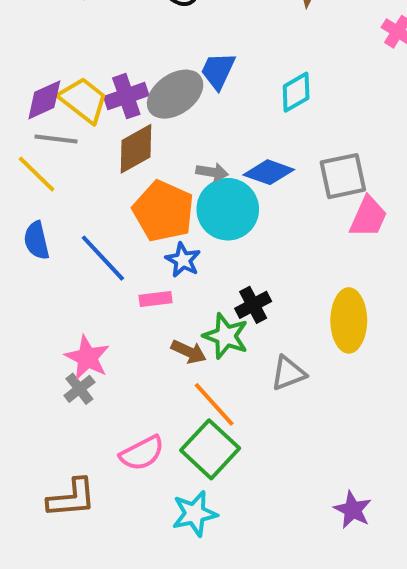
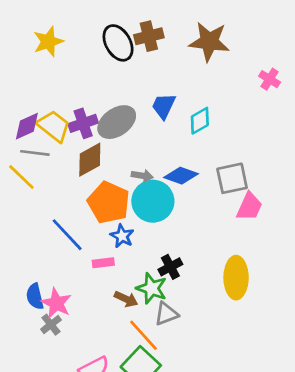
blue trapezoid: (218, 71) -> (164, 106), moved
blue semicircle: (37, 240) -> (35, 296), moved
gray triangle: (288, 373) -> (166, 314), moved

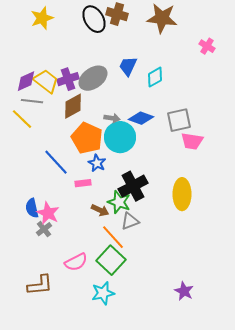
brown cross: (149, 36) -> (117, 14), turned 30
pink trapezoid: (249, 207) -> (192, 141), turned 75
black cross: (170, 267) -> (133, 186), size x1.6

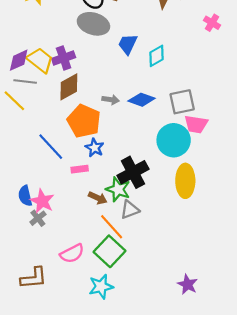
gray ellipse: (93, 78) -> (93, 24), moved, turned 52
cyan circle: (120, 137) -> (174, 140), moved

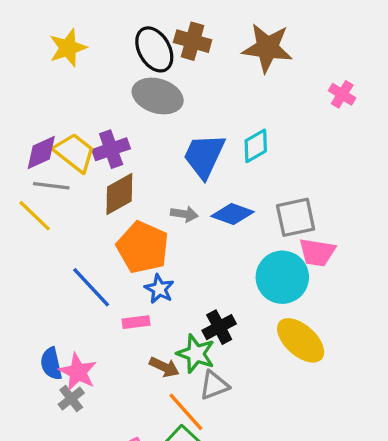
blue trapezoid: (128, 44) -> (204, 156), moved, size x1.4
black cross: (133, 172) -> (219, 327), size x0.7
yellow ellipse: (185, 181) -> (301, 340), turned -48

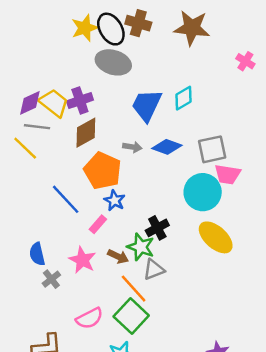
yellow star: (68, 48) -> (85, 28), moved
pink rectangle: (136, 322) -> (98, 224), turned -42
pink star: (78, 372) -> (82, 260), moved

